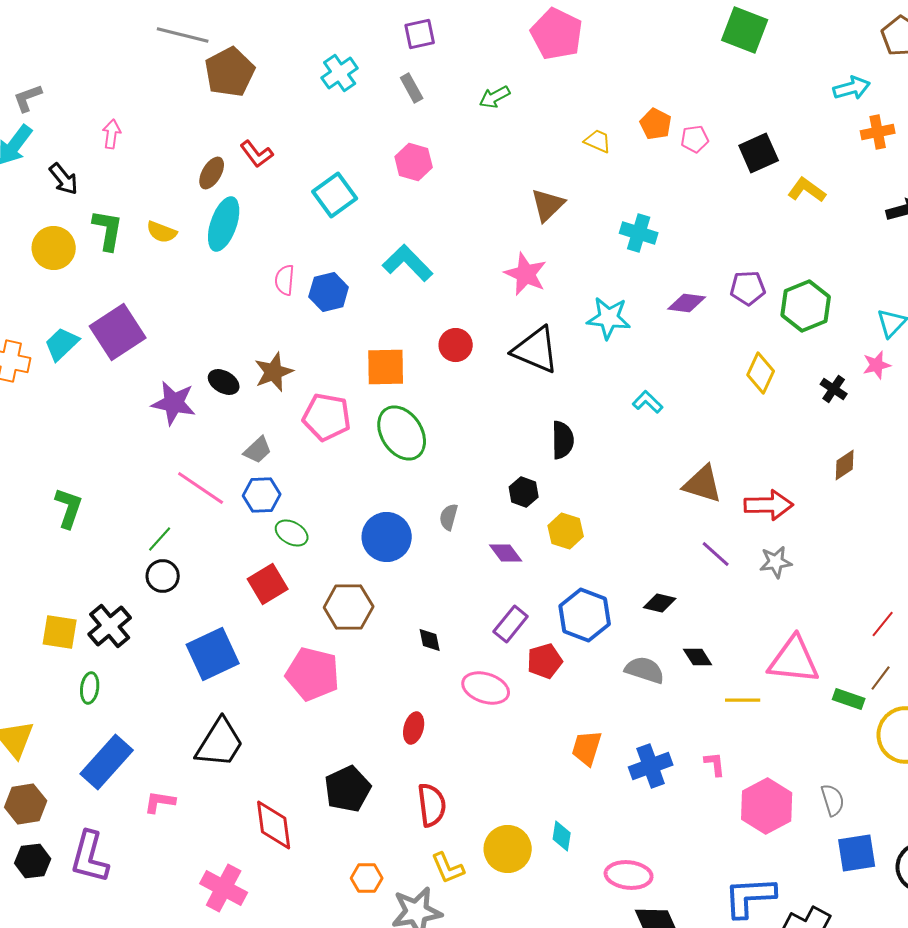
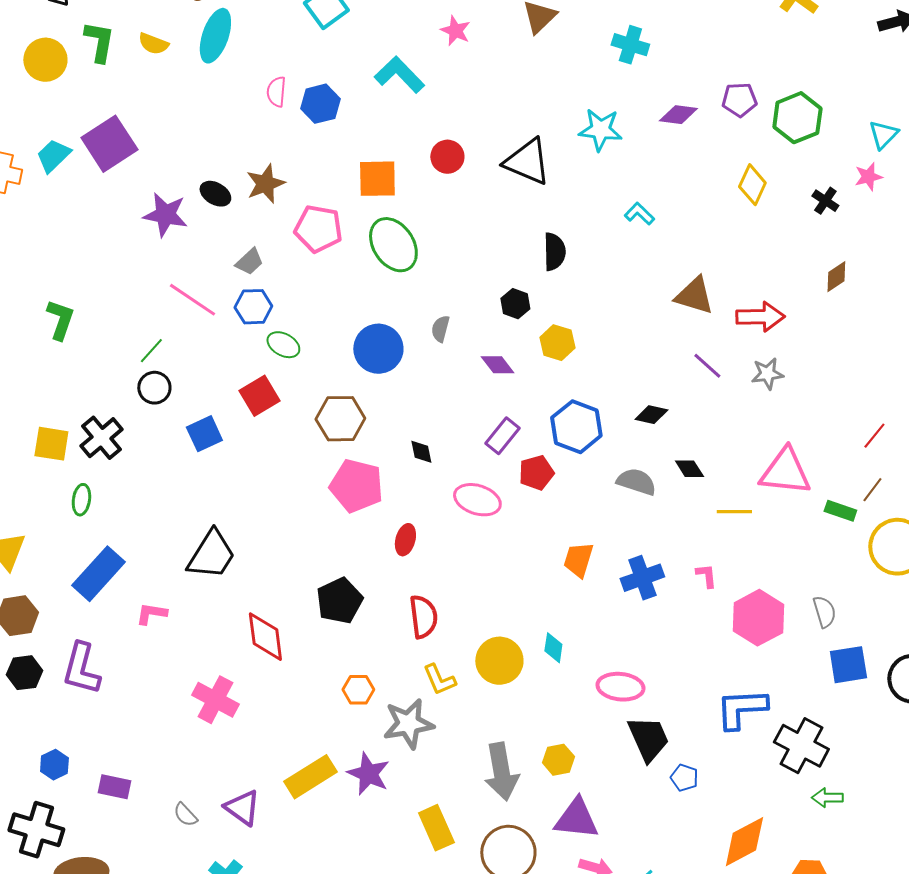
pink star: (526, 274) -> (455, 31), moved, size x0.7
blue square: (213, 654) -> (204, 434), moved, size x0.7
pink pentagon: (313, 674) -> (356, 486), moved

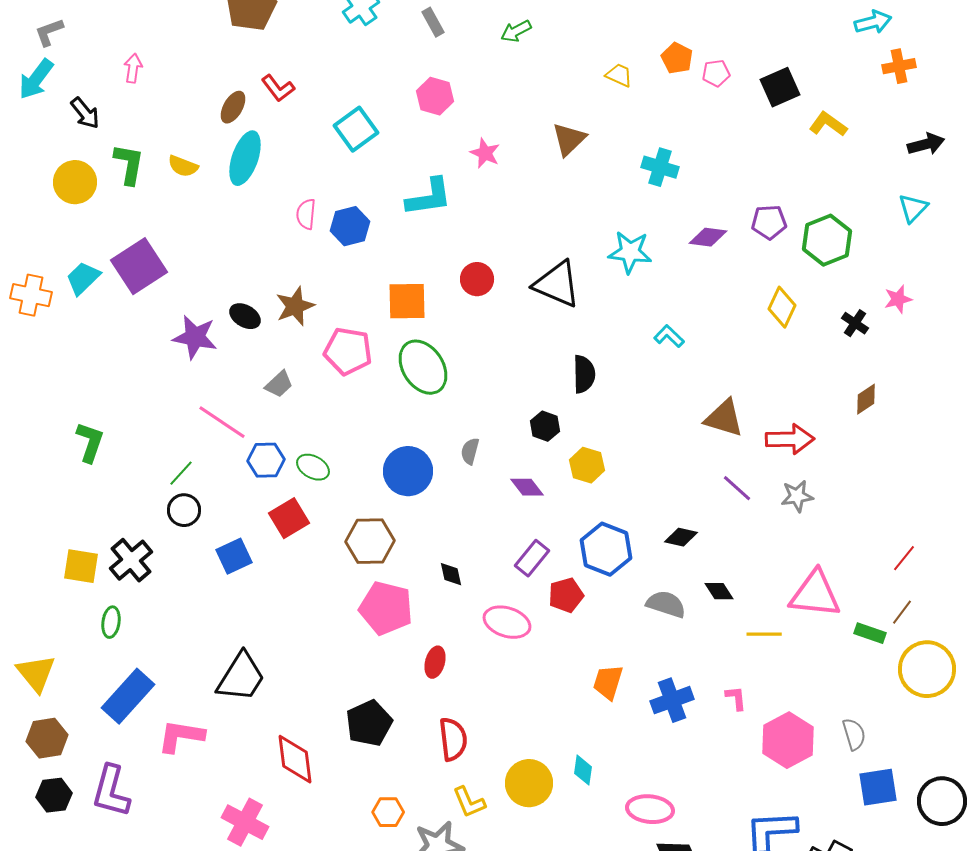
cyan L-shape: (399, 75) -> (429, 197), turned 126
cyan triangle: (883, 135) -> (913, 208), moved
blue hexagon: (253, 307) -> (266, 460), moved
pink L-shape: (151, 614) -> (181, 736), size x1.5

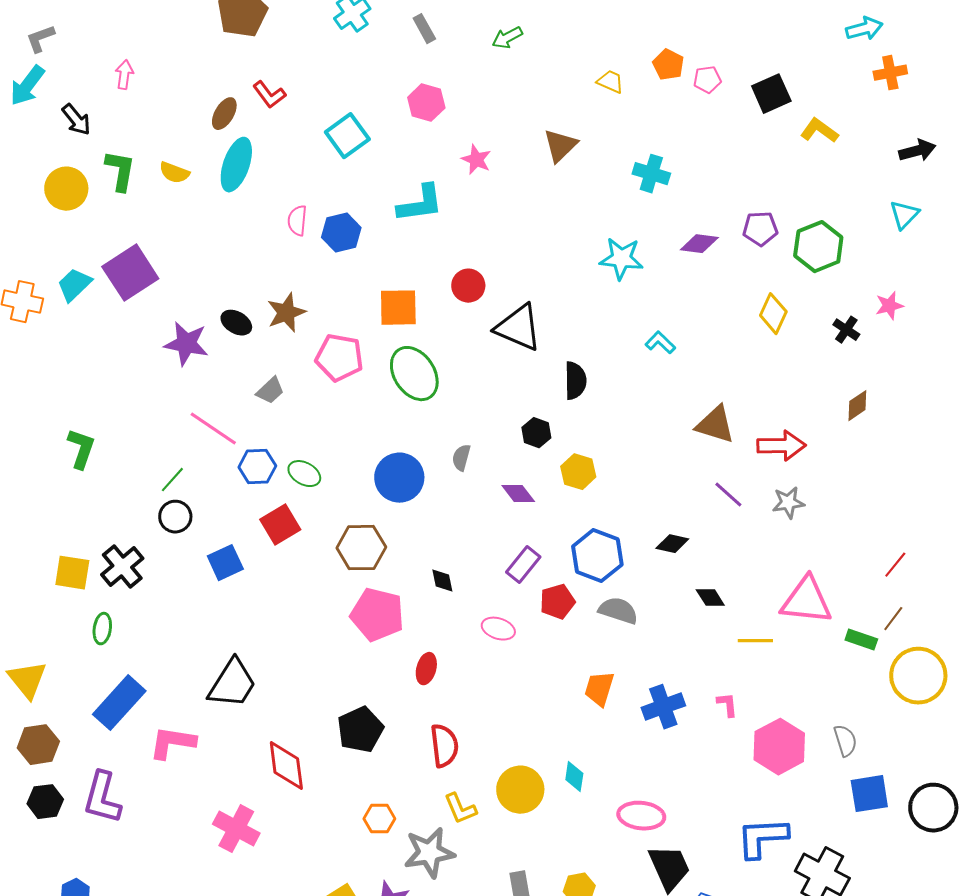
black triangle: (557, 284) -> (518, 328), moved
gray semicircle: (666, 604) -> (618, 611), moved
pink ellipse: (507, 622) -> (498, 629), size x0.7

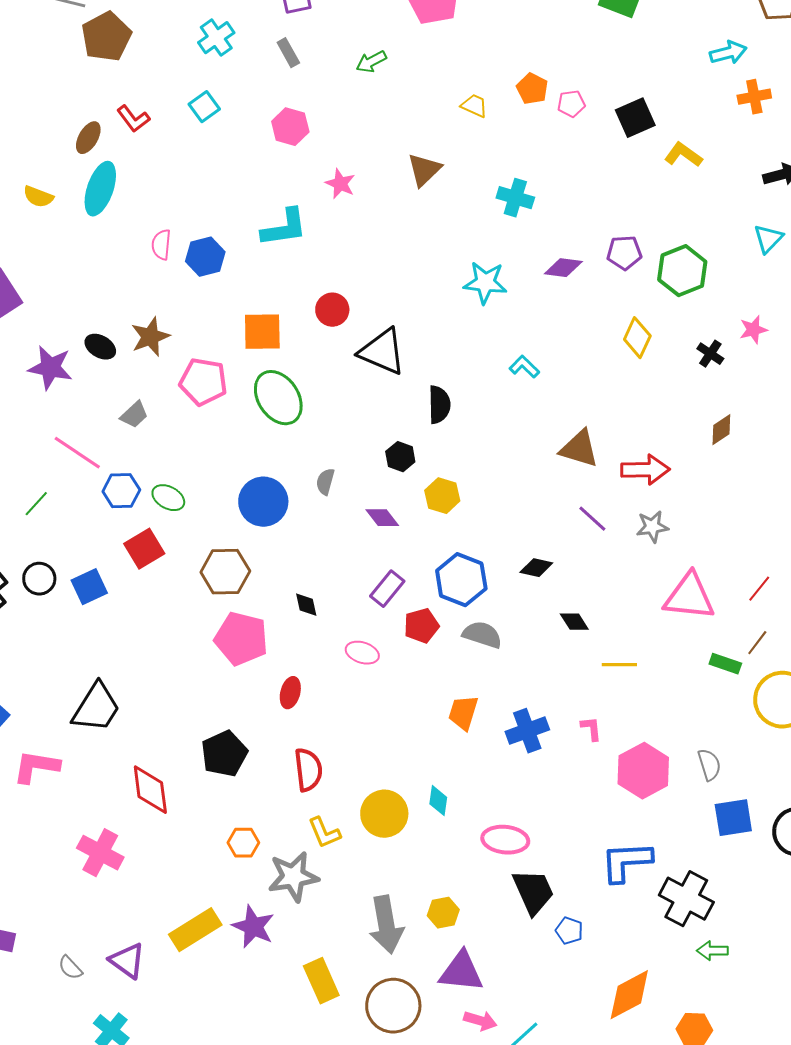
cyan square: (347, 136) -> (204, 107), moved, size x0.7
black circle: (175, 517) -> (39, 579), moved
pink triangle: (806, 601) -> (689, 597), moved

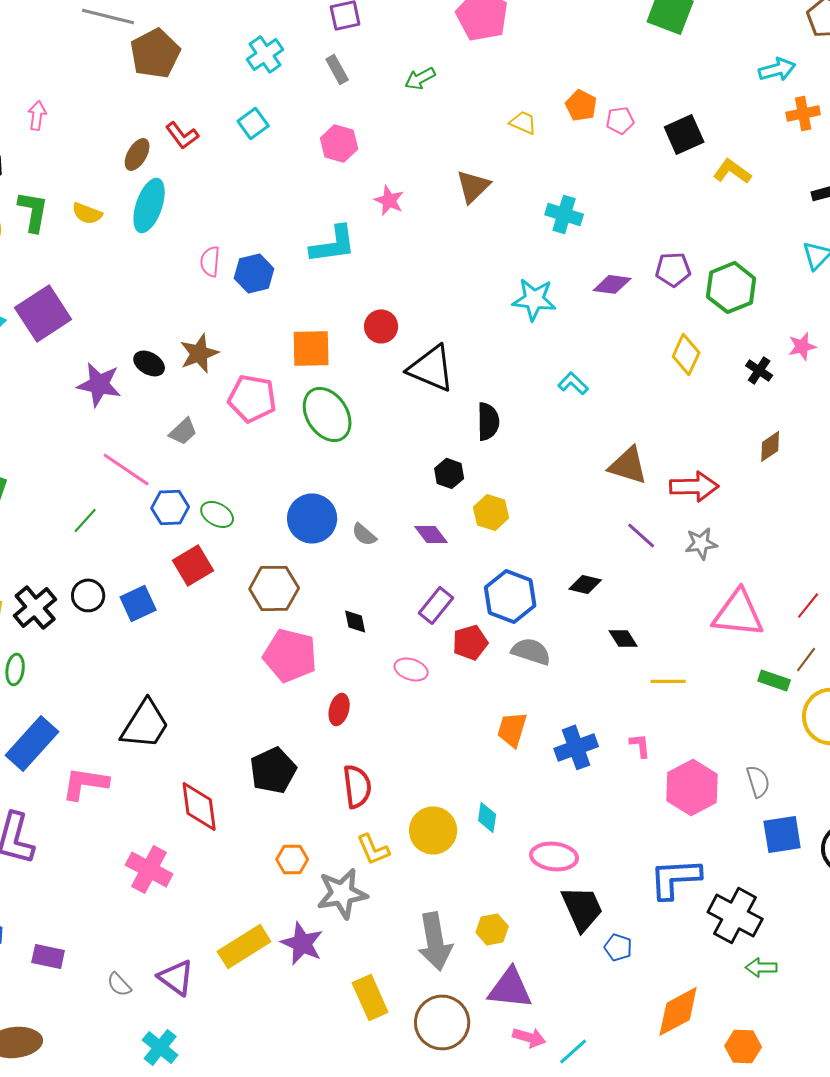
gray semicircle: (325, 482) -> (364, 534), moved, turned -64

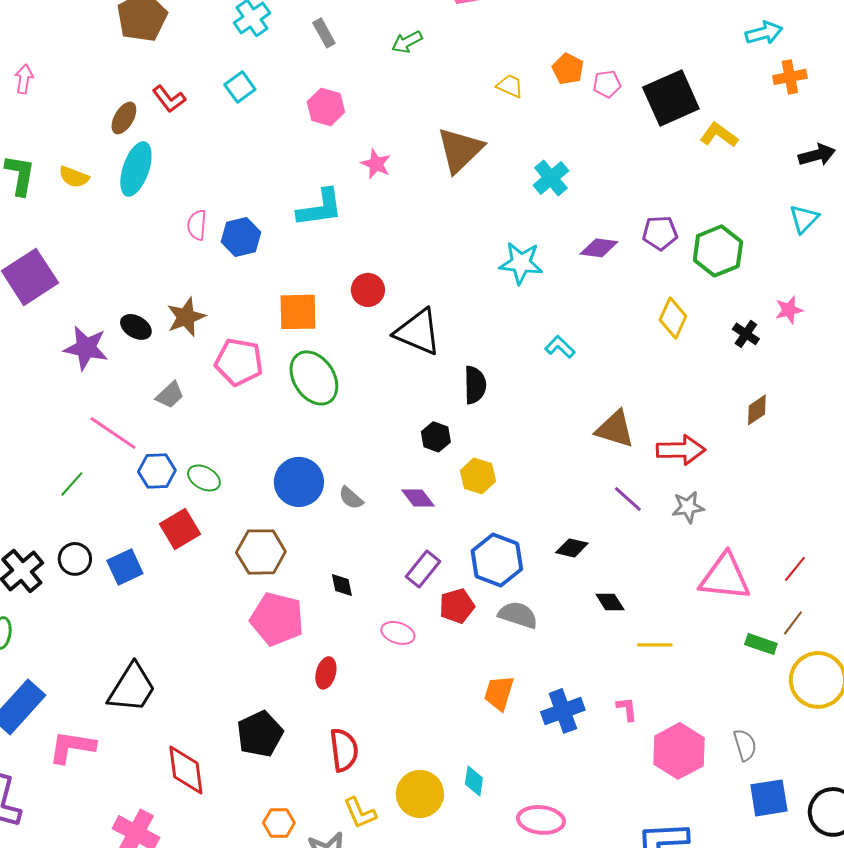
black square: (684, 134) -> (671, 98), size x1.4
brown triangle: (473, 186) -> (460, 150), size x1.4
cyan cross: (564, 214) -> (551, 178), turned 33

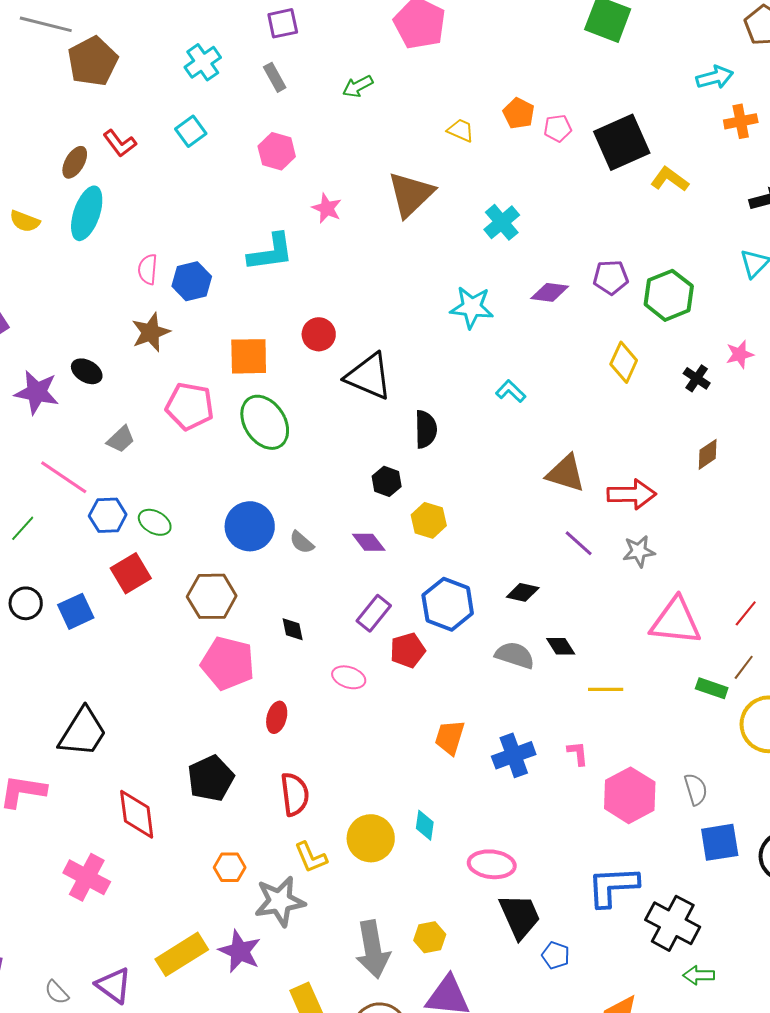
brown star: (186, 317) -> (151, 332), moved
gray semicircle: (518, 615) -> (515, 655), moved

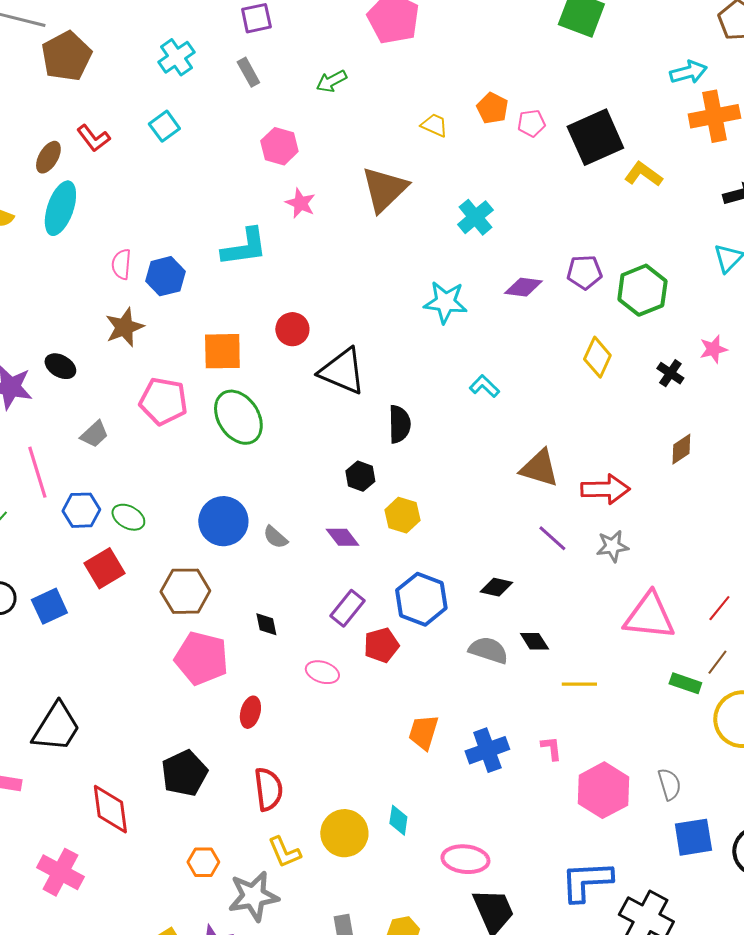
orange cross: (741, 121) -> (714, 116), size x1.5
pink hexagon: (277, 151) -> (279, 146), moved
pink line: (64, 477) -> (37, 472), turned 39

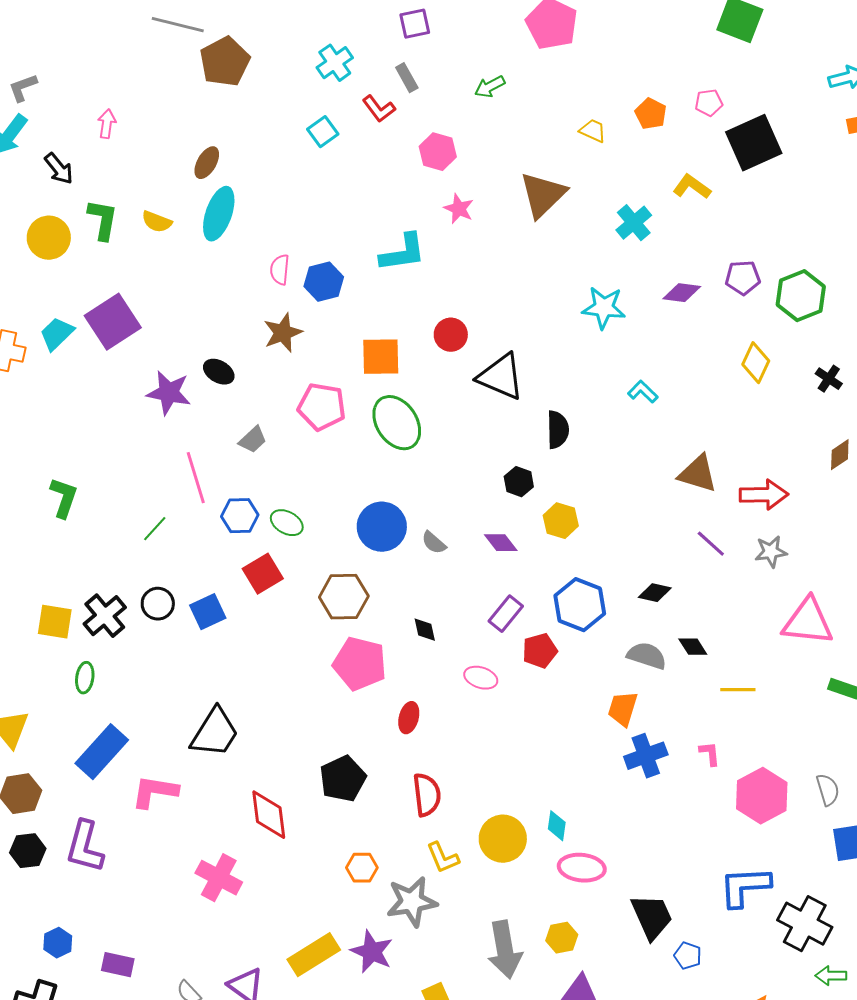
pink pentagon: (531, 123) -> (709, 103), moved
red L-shape: (93, 138) -> (379, 109), moved
yellow L-shape: (643, 174) -> (692, 187), moved
orange trapezoid: (423, 732) -> (623, 709), moved
pink ellipse: (465, 859) -> (582, 868), moved

